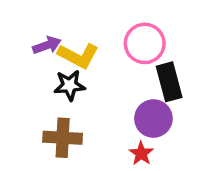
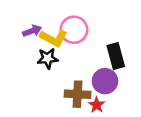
pink circle: (145, 43) -> (74, 30), moved
brown cross: (63, 138) -> (78, 94), moved

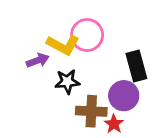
purple arrow: (32, 31) -> (38, 60), moved
black star: (48, 58) -> (67, 82), moved

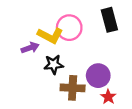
black rectangle: (136, 66) -> (109, 20), moved
red star: (114, 124) -> (108, 97), moved

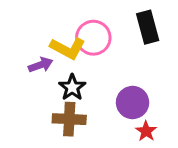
black star: (54, 64) -> (72, 87), turned -30
brown cross: (73, 88) -> (69, 119), moved

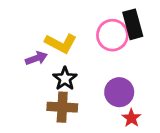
pink circle: (93, 38) -> (112, 35), moved

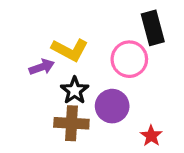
pink circle: (112, 35) -> (129, 59), moved
purple circle: (119, 92) -> (112, 106), moved

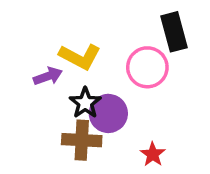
purple circle: (112, 106) -> (108, 113), moved
red star: (151, 136) -> (153, 154), moved

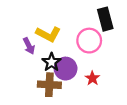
purple arrow: (48, 76) -> (29, 46), turned 84
red star: (153, 154) -> (92, 78), moved

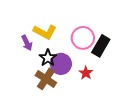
black rectangle: (105, 19) -> (101, 46), moved, turned 45
brown cross: (49, 85) -> (46, 79), turned 30

